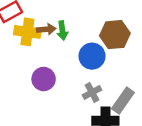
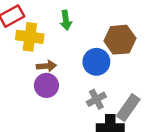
brown arrow: (46, 29) -> (46, 66), moved
green arrow: (62, 31) -> (66, 20), moved

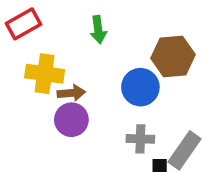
yellow cross: (30, 37) -> (45, 74), moved
gray cross: (96, 99) -> (140, 139), turned 30

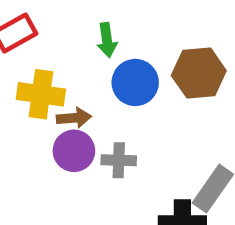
blue circle: (140, 87) -> (135, 82), moved
gray cross: (140, 139) -> (119, 160), moved

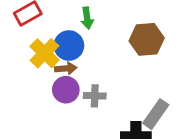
blue circle: (135, 82) -> (69, 46), moved
yellow cross: (41, 94) -> (44, 53), turned 36

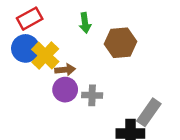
brown hexagon: (147, 39) -> (120, 43), moved
blue circle: (69, 46) -> (25, 48), moved

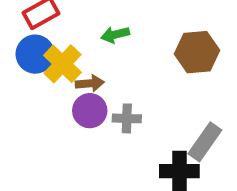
green arrow: (85, 23) -> (115, 35), moved, turned 84
brown hexagon: (120, 43) -> (197, 52), moved

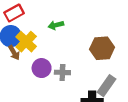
brown hexagon: (197, 52) -> (102, 48), moved
brown arrow: (90, 83) -> (14, 53), moved, turned 64

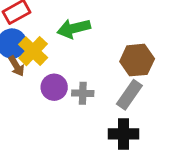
green arrow: (56, 25) -> (74, 28), size x1.5
gray rectangle: (106, 86) -> (129, 95), moved

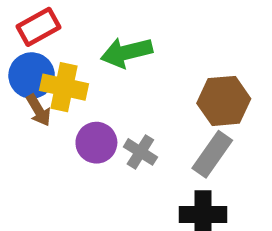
yellow cross: (33, 51) -> (64, 87), turned -32
gray cross: (83, 93) -> (140, 152), turned 30

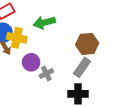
gray cross: (140, 152) -> (46, 73), moved, turned 32

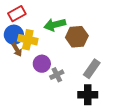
brown hexagon: (87, 44) -> (77, 37), moved

